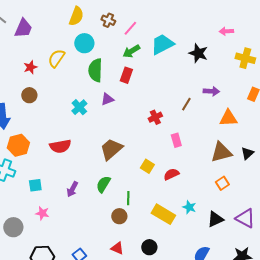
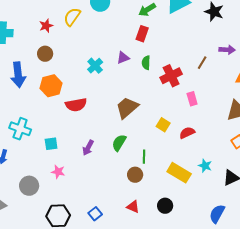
green semicircle: (95, 70) -> (146, 63), moved, size x0.6
red cross: (155, 117) -> (171, 76), size x1.5
orange hexagon: (18, 145) -> (51, 86), moved

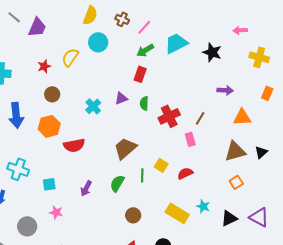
brown circle: (45, 54) -> (52, 94), moved
brown line: (202, 63) -> (200, 118), moved
green line: (144, 157) -> (142, 175), moved

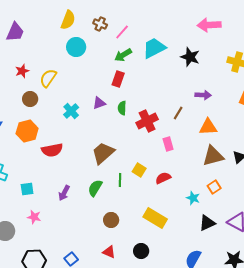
pink arrow: (240, 30) -> (209, 25), moved, size x1.6
yellow semicircle: (70, 57) -> (48, 78), moved
orange triangle: (242, 117) -> (208, 127), moved
brown line: (200, 118) -> (178, 113), moved
cyan star: (203, 206) -> (193, 198), moved

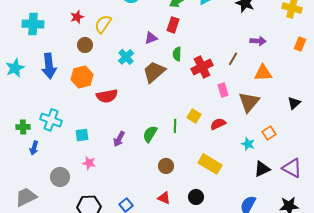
purple triangle: (99, 103) -> (151, 38), moved
brown trapezoid: (103, 153) -> (154, 72), moved
brown triangle: (213, 156) -> (249, 102), moved, turned -35

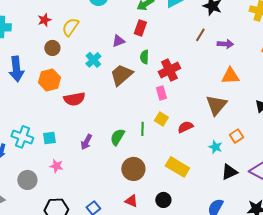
brown line: (233, 59) -> (200, 35), moved
pink rectangle: (223, 90) -> (161, 93), moved
cyan cross: (51, 120) -> (22, 137), moved
brown circle: (166, 166) -> (133, 169), size x1.5

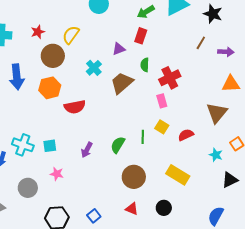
red star: (44, 20) -> (38, 32), moved
brown circle: (52, 48) -> (53, 56), size x1.5

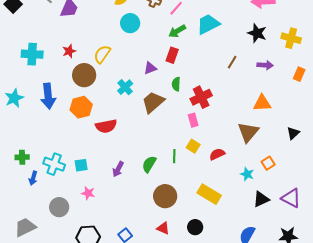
black star: (213, 14) -> (257, 33), moved
purple arrow: (226, 52) -> (265, 65), moved

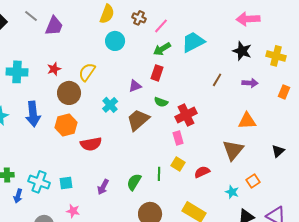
green semicircle: (176, 84) -> (161, 102), turned -72

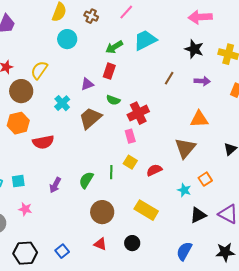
pink line: (161, 26) -> (126, 12), moved

